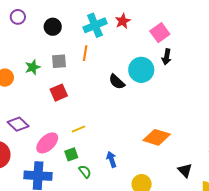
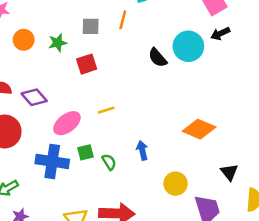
black arrow: (167, 57) -> (220, 34), turned 49
green star: (33, 67) -> (58, 43), moved
green square: (71, 154) -> (86, 152), moved

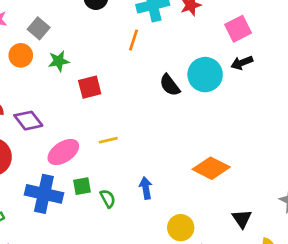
gray square: (91, 26) -> (39, 28), moved, turned 36

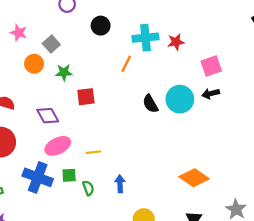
purple diamond: (28, 121) -> (48, 116), moved
yellow line: (108, 140) -> (93, 152), moved
orange diamond: (211, 168) -> (194, 178), moved

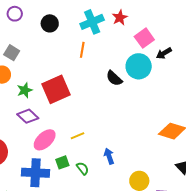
pink square: (211, 66) -> (144, 38), moved
green star: (64, 72) -> (25, 90), moved
red square: (86, 97) -> (56, 89), size x1.6

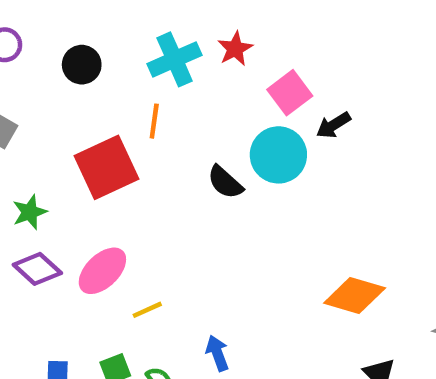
red square: (56, 89) -> (107, 167), moved
pink ellipse: (45, 140) -> (102, 271), moved

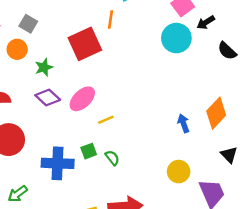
black semicircle: (225, 182) -> (227, 51), moved
orange diamond: (355, 296) -> (216, 113), turned -64
blue arrow: (217, 353) -> (184, 123), moved

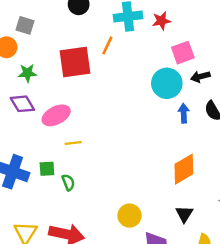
gray square: (28, 24) -> (25, 25), turned -30
blue arrow: (184, 123) -> (184, 113), moved

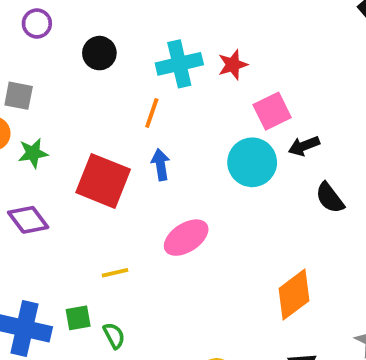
red square: (75, 62) -> (103, 181), moved, turned 36
green star: (27, 73) -> (33, 153), moved
blue arrow: (184, 113) -> (161, 165), moved
pink ellipse: (56, 115) -> (186, 238), moved

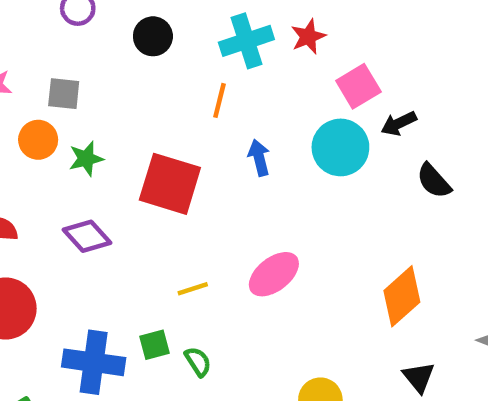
blue arrow: (161, 165) -> (259, 158), moved
pink ellipse: (186, 238) -> (274, 274), moved

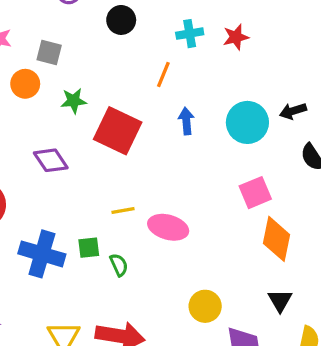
cyan cross: (246, 41) -> (190, 34), size x0.7
pink square: (358, 86) -> (255, 193), moved
green star: (86, 159) -> (74, 101), moved
pink ellipse: (274, 274) -> (168, 227), moved, turned 45
orange diamond: (402, 296) -> (277, 239), turned -45

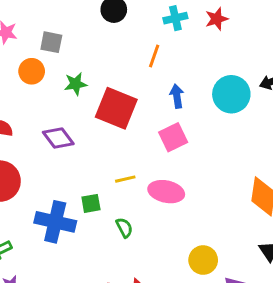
pink square: (255, 193) -> (173, 137), moved
green square: (89, 248) -> (91, 203), moved

